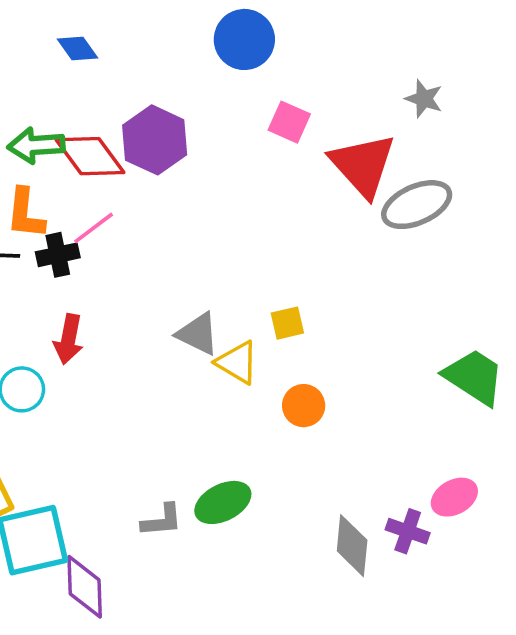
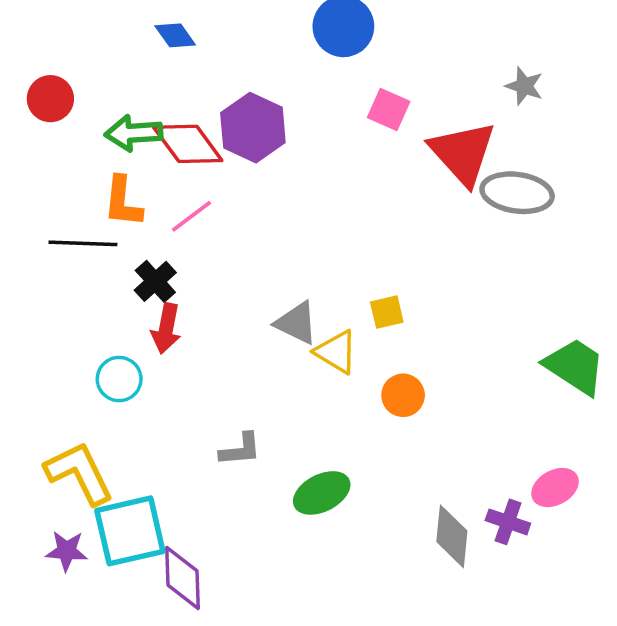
gray ellipse: (417, 205) -> (517, 193), turned 32
black cross: (58, 255) -> (155, 281), moved, turned -30
gray L-shape: (162, 520) -> (240, 450), moved

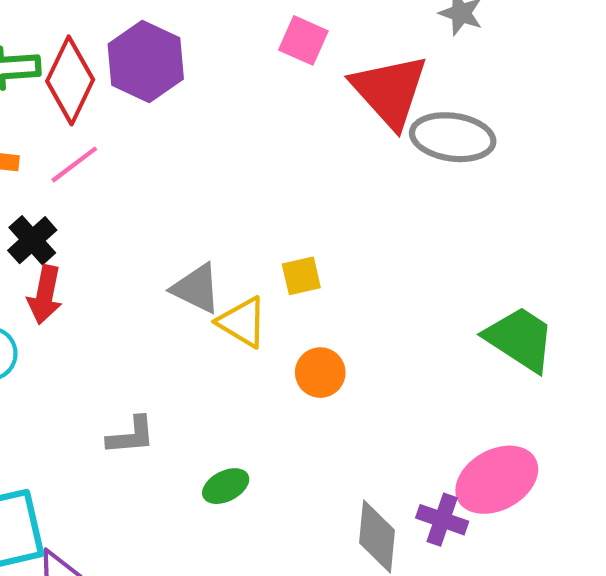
red diamond: (188, 144) -> (70, 80), turned 62
pink ellipse: (555, 488) -> (497, 480), size x1.5
green ellipse: (322, 493) -> (226, 486), size x0.7

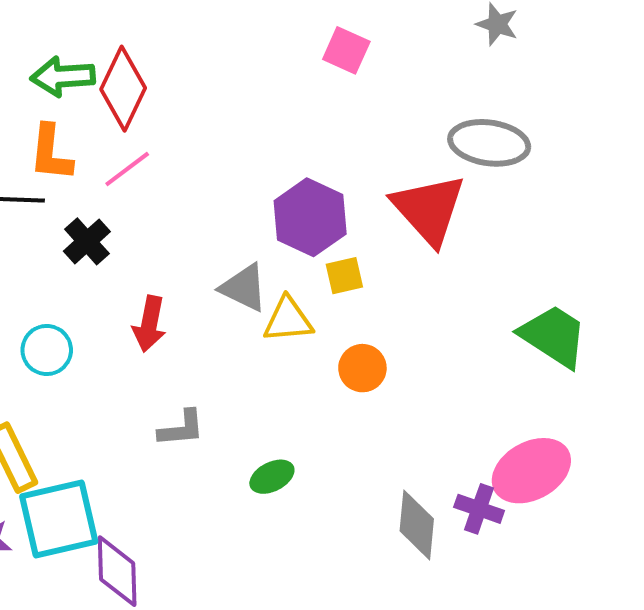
purple hexagon: (146, 61) -> (310, 217), moved
red triangle: (390, 91) -> (429, 209), moved
red arrow: (45, 295) -> (149, 324), moved
yellow triangle: (242, 322) -> (288, 320), turned -36

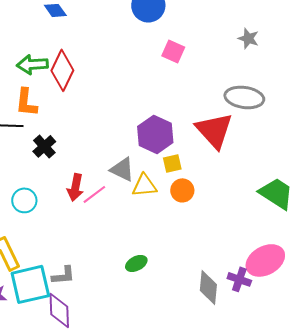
pink line: (127, 169) -> (94, 194), moved
orange circle: (362, 368) -> (182, 190), moved
gray L-shape: (181, 428) -> (63, 275), moved

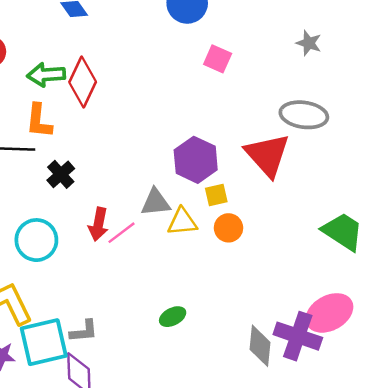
gray triangle: (122, 169) -> (156, 202), turned -32
cyan circle: (24, 200) -> (36, 240), size x1.4
purple cross: (239, 279) -> (298, 336), size x1.6

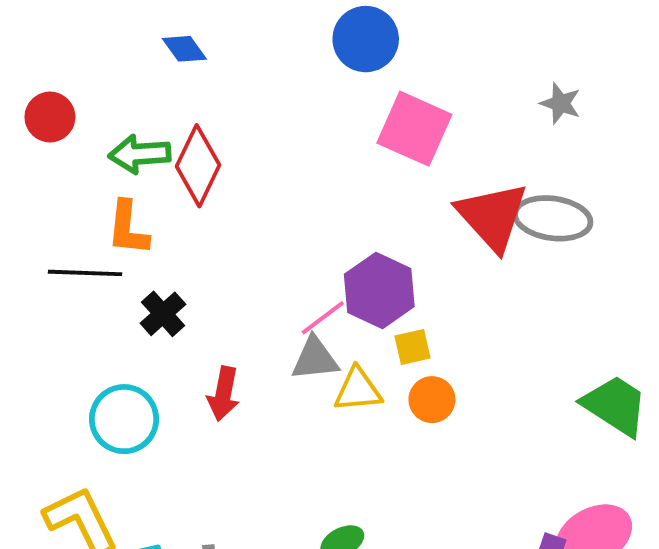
pink square: (218, 59) -> (414, 129), size x1.6
red triangle: (267, 155) -> (492, 216), moved
pink line: (122, 233) -> (323, 318), moved

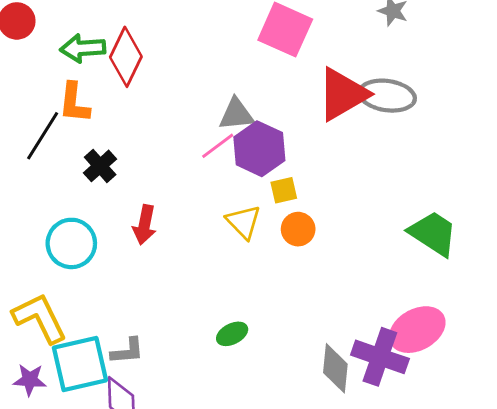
red triangle: (492, 216) -> (343, 94), turned 42
black line: (85, 273) -> (43, 136), turned -60
pink line: (323, 318) -> (218, 146), moved
gray triangle: (315, 359) -> (236, 114), moved
yellow triangle: (358, 390) -> (244, 222), turned 51

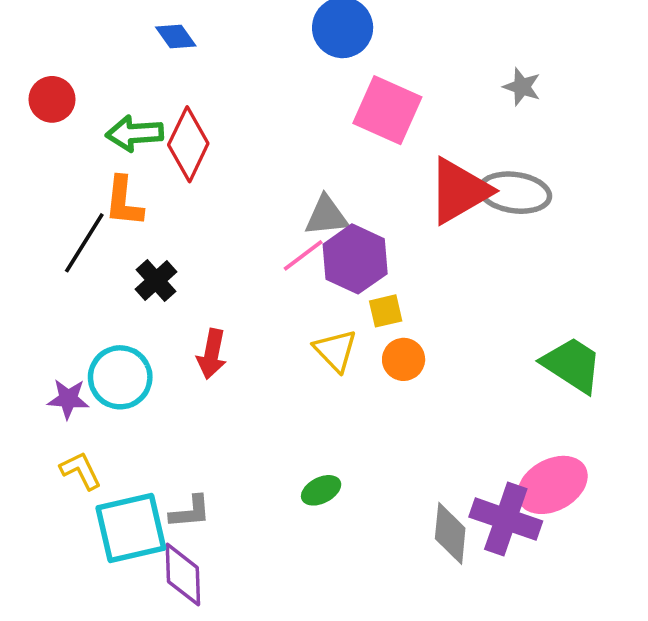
yellow L-shape: (40, 318) -> (81, 471), size x0.6
purple star: (30, 380) -> (68, 399), moved

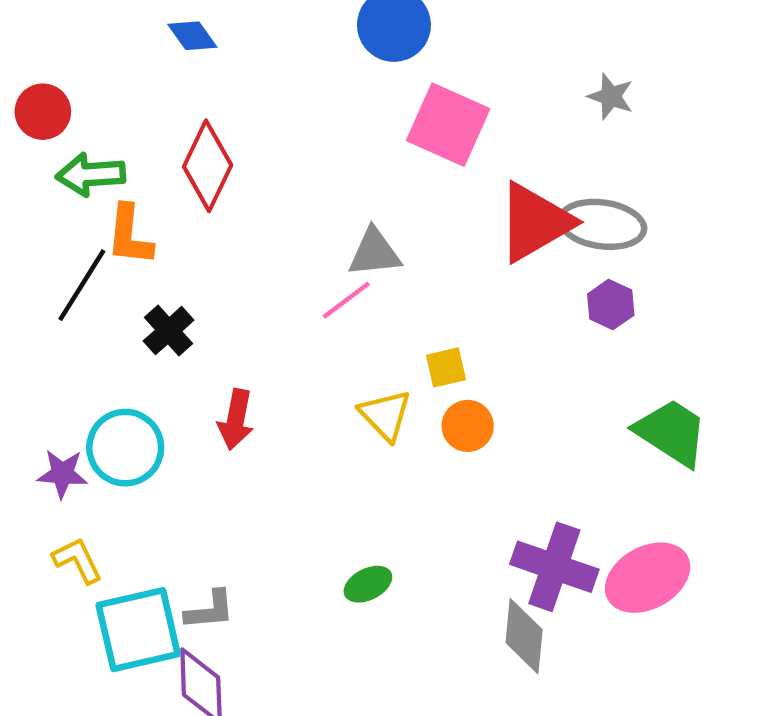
green arrow: (135, 133) -> (91, 174), moved
purple hexagon: (355, 259) -> (611, 305), moved, size x0.6
purple cross: (506, 519) -> (554, 567), moved

